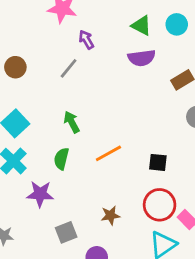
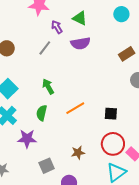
green triangle: (141, 26) -> (80, 18), moved
purple semicircle: (142, 58) -> (80, 43), moved

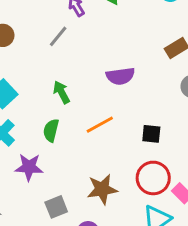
purple semicircle: (80, 43) -> (120, 76), moved
brown star: (78, 153) -> (102, 189), size x1.5

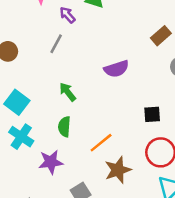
orange line: (100, 125) -> (101, 143), moved

